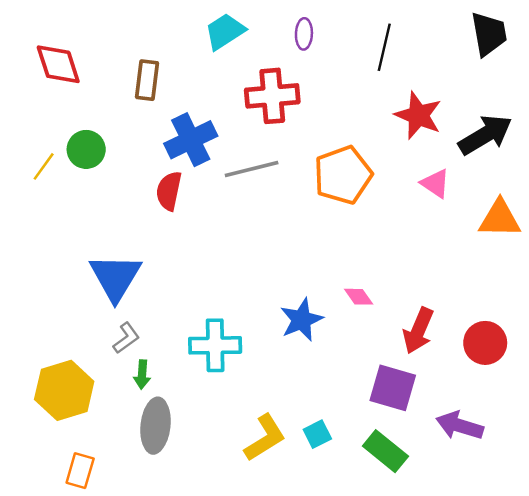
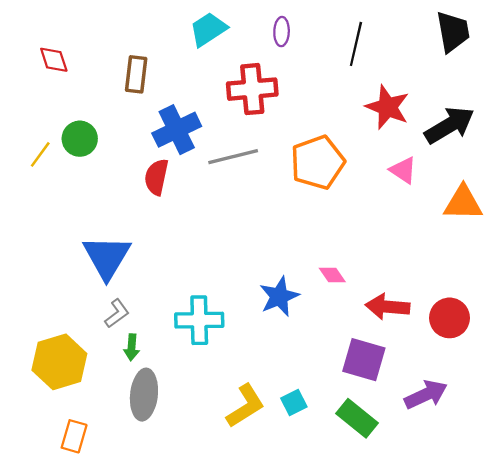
red diamond: (58, 64) -> (54, 60), size x0.7
red arrow: (418, 331) -> (388, 307), turned 72
purple arrow: (460, 426) -> (426, 395), turned 138

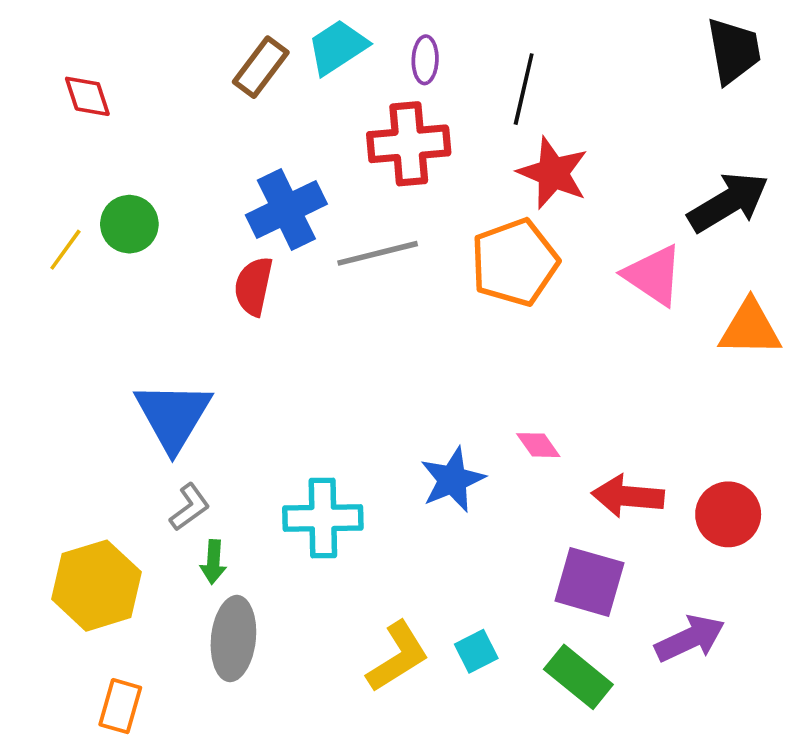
purple ellipse: (282, 32) -> (425, 60), moved
black line: (356, 44) -> (524, 89), moved
brown rectangle: (136, 74) -> (261, 67), moved, turned 30
red star: (388, 107) -> (553, 173), moved
pink triangle: (403, 170) -> (653, 275), size x1.4

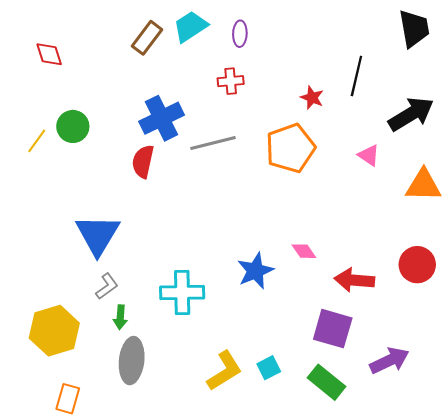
black line: (524, 89) -> (356, 76), moved
red cross: (409, 144) -> (231, 81), size x0.6
red star: (553, 173) -> (312, 98), size x0.6
pink triangle: (653, 275) -> (369, 155), size x0.6
red circle: (728, 514) -> (417, 265), moved

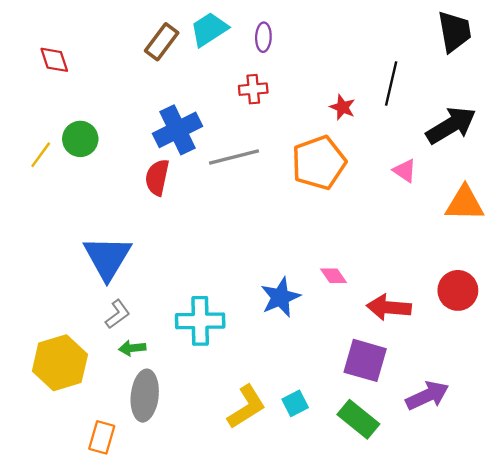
green arrow: (120, 317) -> (132, 348), turned 80
orange rectangle: (68, 399) -> (102, 437), moved

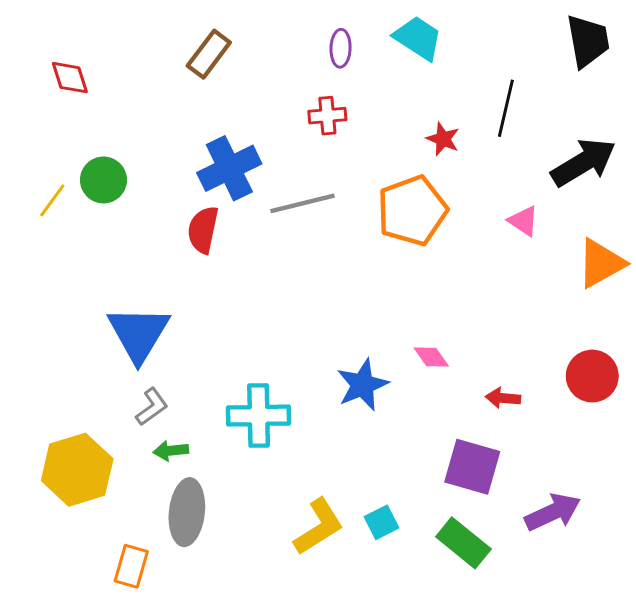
cyan trapezoid: (209, 29) -> (418, 38), moved, turned 66
orange triangle: (465, 203) -> (601, 263), turned -30
red arrow: (389, 307) -> (503, 398), size x0.6

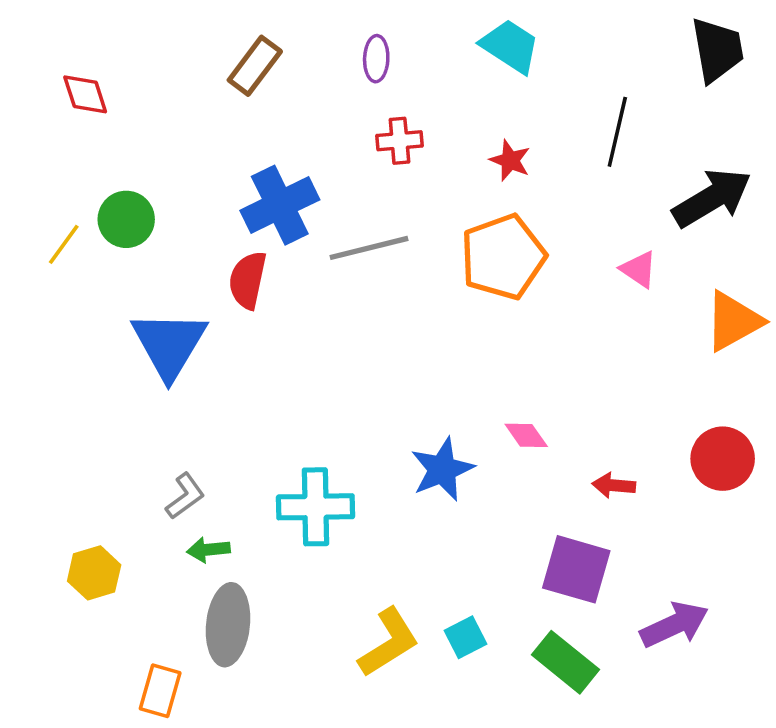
purple ellipse: (341, 48) -> (376, 59), moved
red star: (443, 139) -> (510, 160), moved
blue triangle: (139, 334) -> (169, 344), moved
yellow hexagon: (77, 470) -> (94, 573), size x0.6

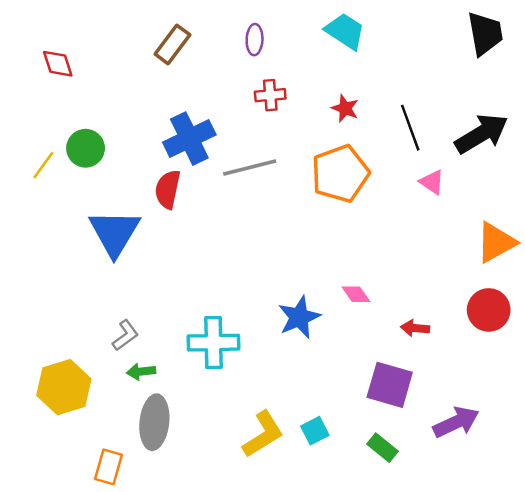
black line: (617, 132) -> (410, 128), moved, turned -33
orange triangle: (733, 321) -> (496, 242), moved
yellow hexagon: (94, 573) -> (64, 387), size x1.5
green rectangle: (565, 662) -> (382, 448), size x0.7

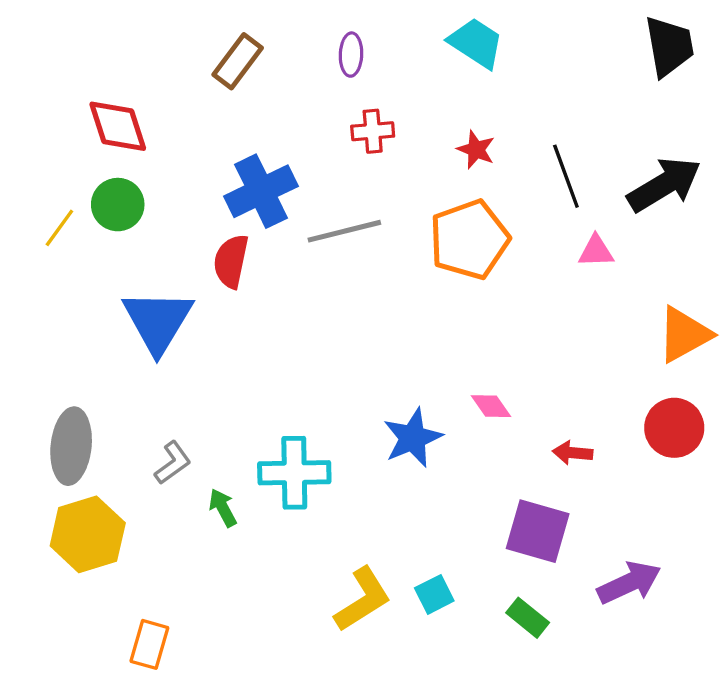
red diamond: (58, 64) -> (118, 126), moved, size x1.4
pink triangle: (432, 182) -> (596, 251), turned -36
green arrow: (141, 372) -> (223, 508), moved, turned 68
gray ellipse: (154, 422) -> (71, 446), moved

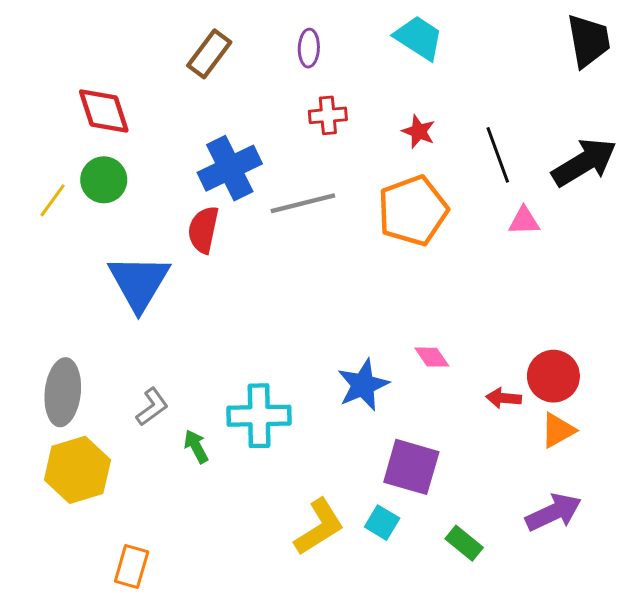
orange triangle: (684, 334) -> (558, 430), moved, size x0.7
red circle: (674, 428) -> (553, 376), moved
purple square: (538, 531) -> (411, 467), moved
cyan square: (434, 594) -> (382, 523), turned -32

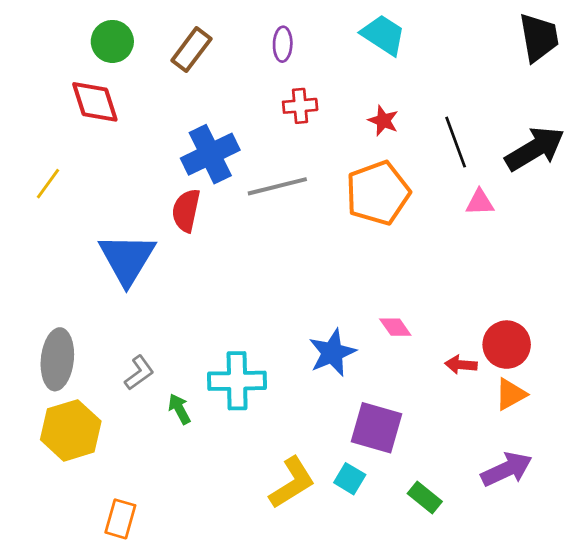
green circle: (104, 180) -> (112, 41), moved

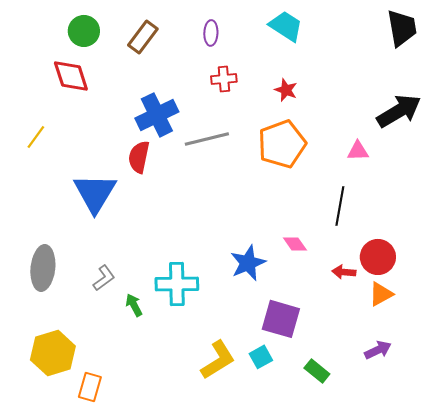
black line: (456, 142) -> (340, 206), moved, turned 30
yellow hexagon: (71, 430) -> (53, 353), moved
purple arrow: (507, 469) -> (378, 350), size x0.7
cyan square: (350, 479) -> (261, 357), turned 30

